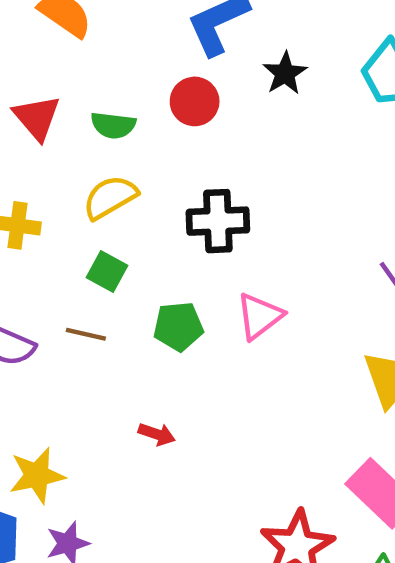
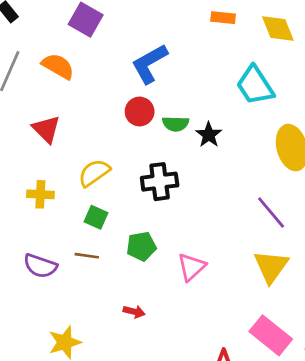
black star: (285, 73) -> (209, 135), moved
green semicircle: (113, 125) -> (176, 124), moved
pink triangle: (259, 316) -> (191, 267), moved

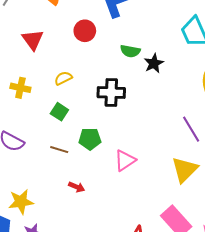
red circle: (140, 112) -> (85, 31), moved
yellow semicircle: (94, 173) -> (63, 78), size x0.7
brown line: (87, 256) -> (59, 150), moved

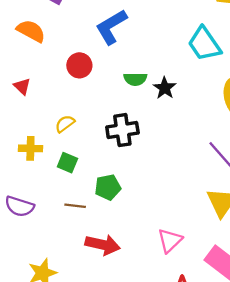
red triangle: (33, 40) -> (22, 86), size x0.7
yellow cross: (20, 88) -> (30, 148), moved
pink triangle: (125, 160) -> (170, 241), moved
red arrow: (77, 187) -> (103, 245), size x1.8

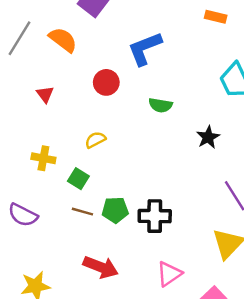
black star: (165, 88) -> (208, 137), moved
yellow semicircle: (65, 124) -> (95, 140), moved
black cross: (122, 130) -> (155, 216), moved
brown line: (75, 206) -> (82, 212), moved

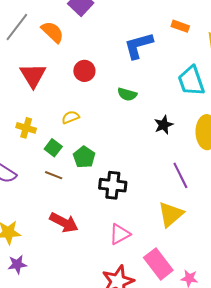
blue L-shape: (145, 49) -> (138, 46), moved
red triangle: (45, 94) -> (33, 75), size x1.8
green pentagon: (115, 210) -> (84, 157), moved, turned 30

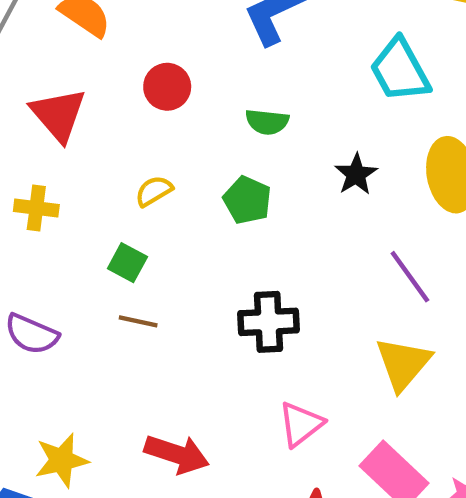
yellow cross: (26, 128) -> (36, 208), moved
green pentagon: (84, 157) -> (247, 200), moved
red arrow: (64, 223) -> (177, 454), moved

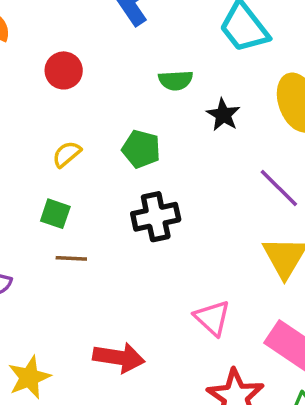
green semicircle: (267, 122) -> (176, 80), moved
black cross: (269, 322) -> (156, 217), moved
pink triangle: (301, 424) -> (212, 318), turned -30

